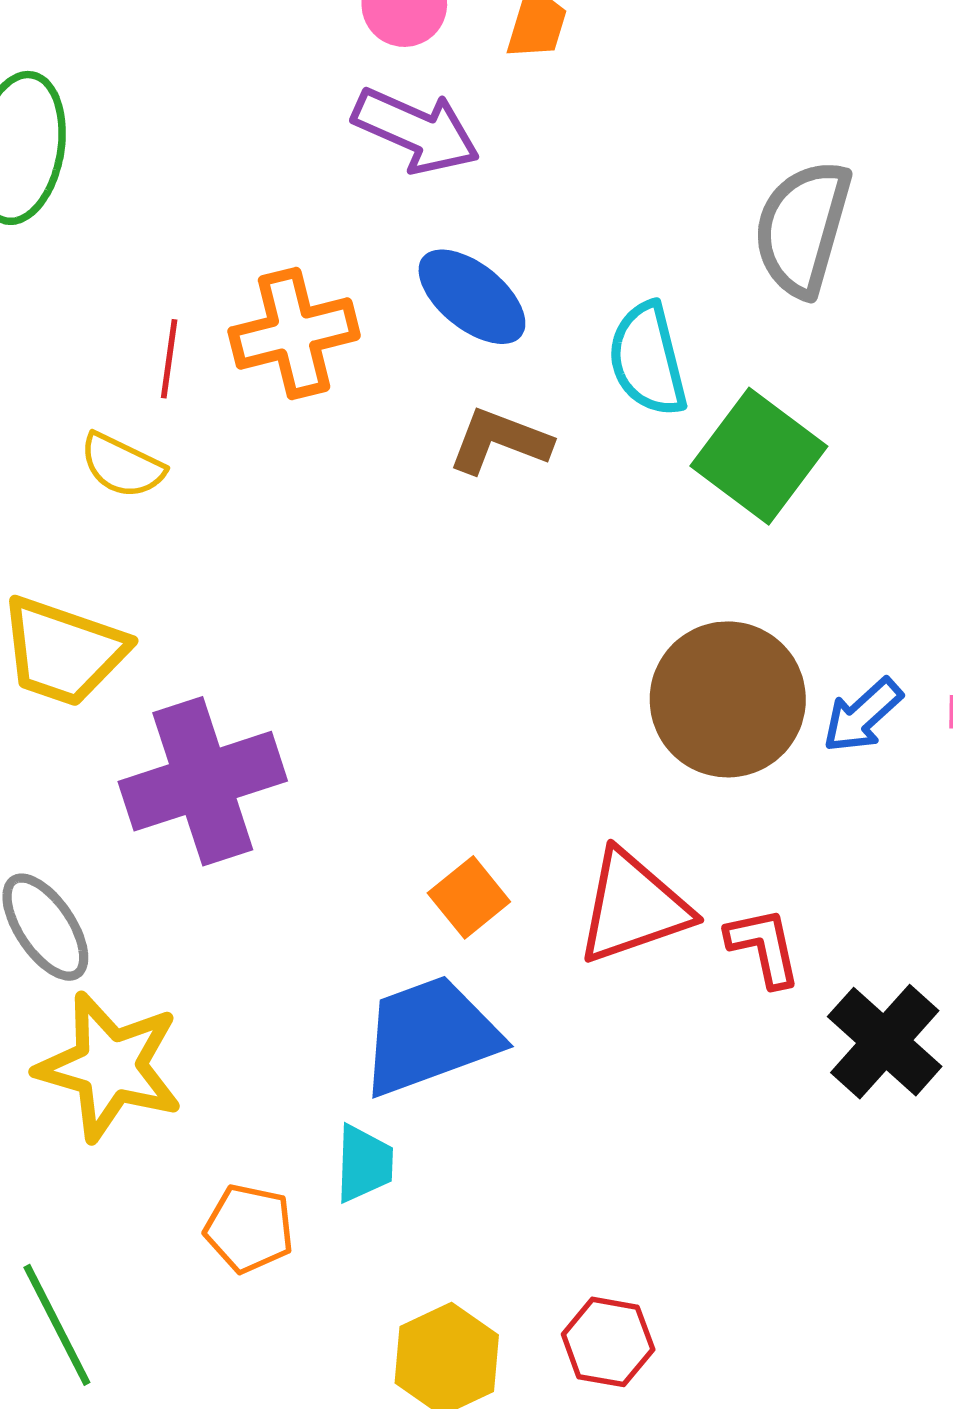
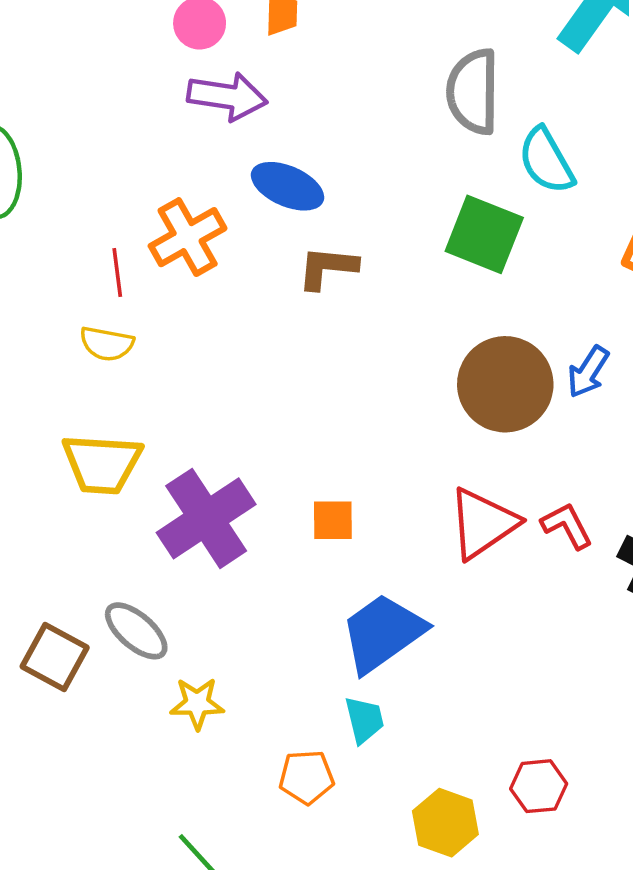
cyan semicircle: (648, 359) -> (546, 161), moved
orange square: (469, 897) -> (333, 520), moved, turned -36
yellow star: (110, 1066) -> (197, 703), size x0.6

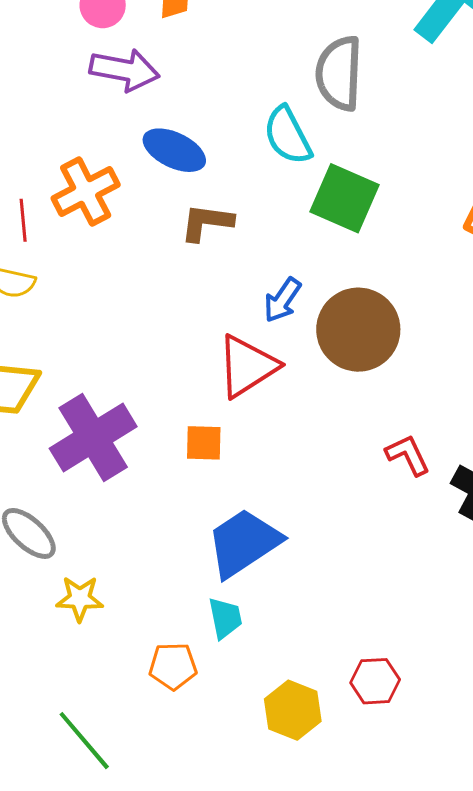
cyan semicircle: (546, 161) -> (288, 135), moved
blue arrow: (588, 372) -> (282, 300), moved
red triangle: (483, 523) -> (247, 366), moved

